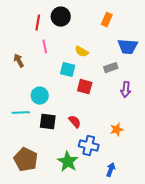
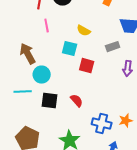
brown arrow: (19, 61) -> (28, 54), moved, size x1.5
orange star: (117, 130) -> (126, 121), moved
blue cross: (89, 146) -> (102, 124), moved

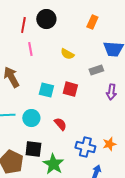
cyan square: (70, 49) -> (46, 90), moved
cyan circle: (42, 75) -> (31, 118), moved
black square: (50, 101) -> (33, 149), moved

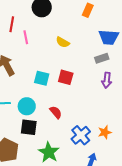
red line: (23, 25) -> (12, 24), moved
gray rectangle: (96, 70) -> (102, 58), moved
blue cross: (85, 147) -> (81, 135), turned 36
black square: (33, 149) -> (29, 127), moved

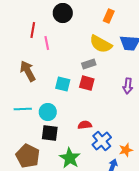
yellow semicircle: (63, 42) -> (101, 44), moved, size x1.6
gray rectangle: (102, 58) -> (89, 64), moved
red semicircle: (56, 112) -> (85, 125), moved, turned -56
orange star: (105, 132) -> (126, 150), moved

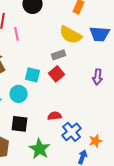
red square: (87, 83) -> (57, 74), turned 35
cyan circle: (48, 112) -> (19, 94), moved

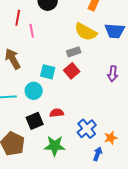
red semicircle: (55, 116) -> (57, 113), moved
black square: (20, 124) -> (35, 121), turned -30
green star: (40, 149) -> (55, 146), turned -30

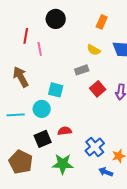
yellow semicircle: (86, 32) -> (94, 50), size x0.6
red square: (72, 71) -> (98, 89), moved
blue arrow: (98, 154) -> (106, 172), turned -88

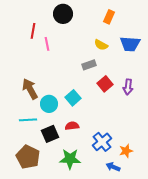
brown arrow: (21, 77) -> (30, 89), moved
cyan square: (56, 90) -> (73, 98), moved, turned 35
cyan line: (16, 115) -> (28, 120), moved

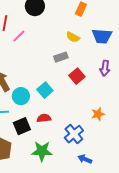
pink line: (47, 44) -> (19, 36), turned 56
purple arrow: (128, 87) -> (105, 68), moved
orange star: (126, 151) -> (98, 114), moved

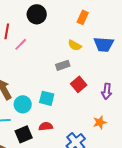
purple arrow: (105, 68) -> (107, 91), moved
cyan square: (45, 90) -> (47, 98), turned -35

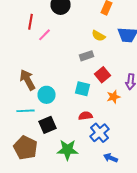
cyan square: (47, 98) -> (82, 89), moved
orange star: (100, 122) -> (114, 97), moved
red semicircle: (46, 126) -> (86, 116), moved

